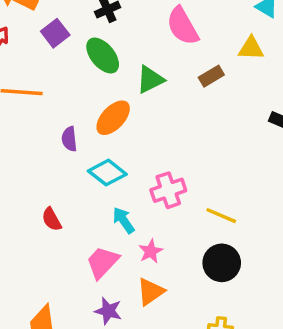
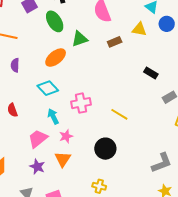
purple semicircle: (69, 139) -> (15, 65), moved
yellow line: (221, 216) -> (119, 114), moved
orange triangle: (151, 292) -> (63, 159), turned -30

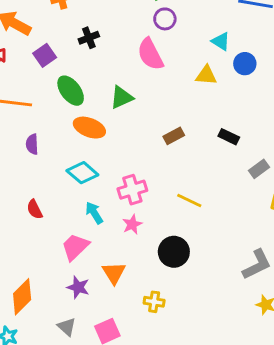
green ellipse: (55, 21) -> (71, 91), moved
brown rectangle: (115, 42) -> (174, 136), moved
orange ellipse: (56, 58) -> (89, 128), turned 65
pink star: (66, 136) -> (132, 224), moved
yellow cross: (99, 186) -> (154, 302), moved

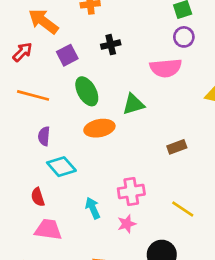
pink semicircle: (150, 54) -> (166, 68), turned -76
orange ellipse: (89, 128) -> (99, 128), turned -40
cyan diamond: (82, 173) -> (61, 167), moved
pink trapezoid: (75, 247) -> (48, 230), moved, turned 44

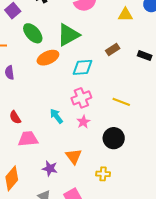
green triangle: (133, 104) -> (68, 35), size x1.4
brown rectangle: (177, 147) -> (113, 49), moved
cyan diamond: (61, 167) -> (83, 67), moved, turned -40

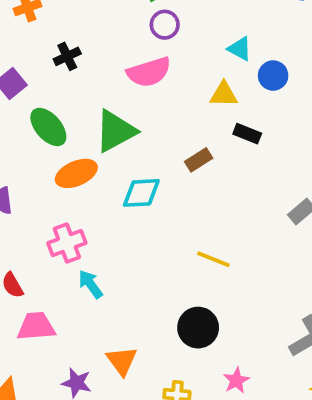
black rectangle: (145, 56) -> (247, 134), moved
pink cross: (81, 98) -> (67, 243), moved
pink star: (83, 122) -> (236, 380), moved

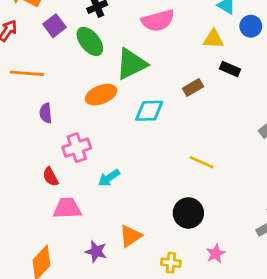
green ellipse: (48, 127) -> (90, 41), moved
pink cross: (67, 243) -> (77, 148), moved
cyan arrow: (90, 284) -> (109, 178), turned -90
orange triangle: (122, 361) -> (130, 236), turned 30

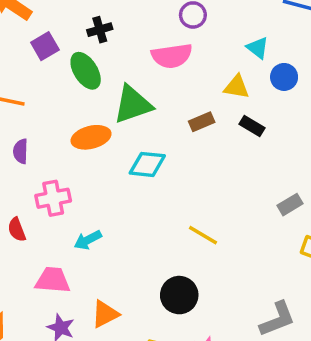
brown rectangle: (193, 88) -> (202, 122), moved
pink trapezoid: (67, 208) -> (53, 280), moved

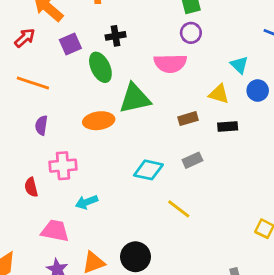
black rectangle: (252, 126) -> (228, 127), turned -42
cyan diamond: (147, 164) -> (148, 170), moved
gray rectangle: (290, 205) -> (192, 160), moved
black circle: (179, 295) -> (135, 257), moved

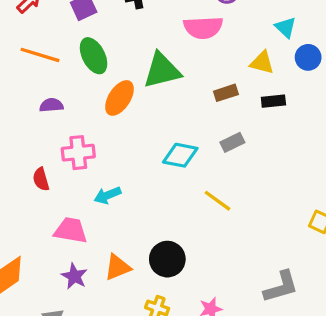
green ellipse: (100, 67) -> (94, 56), moved
orange ellipse: (99, 121) -> (119, 98), turned -48
purple semicircle: (41, 125) -> (51, 105), turned 78

